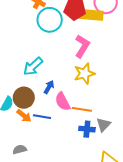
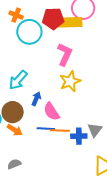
orange line: (82, 109) -> (60, 130), moved
blue line: (42, 117) -> (46, 129), moved

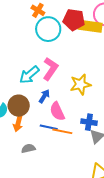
pink L-shape: (65, 54) -> (50, 69), moved
orange arrow: (15, 130) -> (18, 124), turned 63
blue cross: (79, 136) -> (89, 122), moved
gray semicircle: (14, 164) -> (28, 148), moved

